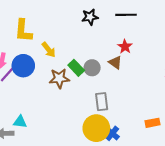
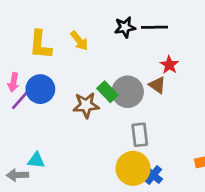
black line: (126, 15) -> (155, 27), moved
yellow arrow: (49, 50) -> (79, 41), moved
gray circle: (92, 68) -> (128, 92), size x1.5

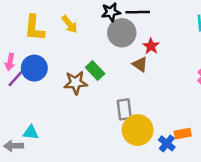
gray circle: (128, 92) -> (122, 33), moved
yellow circle: (133, 168) -> (138, 130), moved
blue cross: (153, 175) -> (167, 143), moved

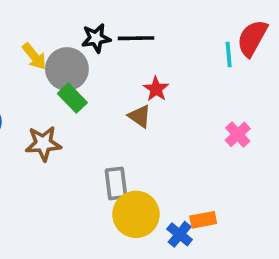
gray circle: (122, 33) -> (67, 69), moved
green rectangle: (95, 70) -> (72, 98), moved

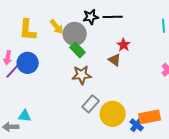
brown star: (43, 144) -> (82, 75), moved
gray rectangle: (116, 183) -> (91, 104), moved, turned 48
orange rectangle: (203, 220) -> (150, 117), size x1.5

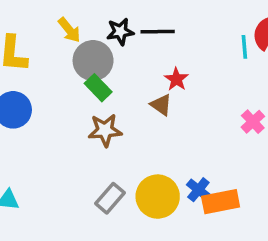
yellow arrow: (57, 27) -> (69, 30), moved
gray rectangle: (91, 104) -> (110, 198), moved
blue cross: (137, 125) -> (198, 190), moved

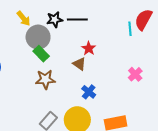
blue cross: (198, 190) -> (89, 92), moved

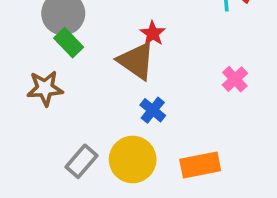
brown triangle: (79, 64) -> (136, 61), size x1.6
brown star: (45, 79) -> (45, 88), moved

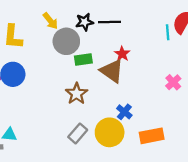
green rectangle: (69, 43) -> (83, 60), moved, turned -54
brown star: (45, 88) -> (77, 94), moved, turned -30
blue cross: (153, 110) -> (124, 112), moved

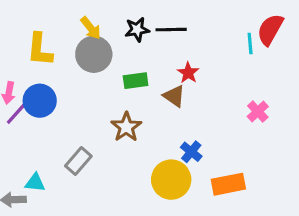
gray circle: (66, 41) -> (94, 54), moved
brown triangle: (112, 71) -> (174, 96), size x0.7
gray rectangle: (78, 133) -> (78, 161), moved

